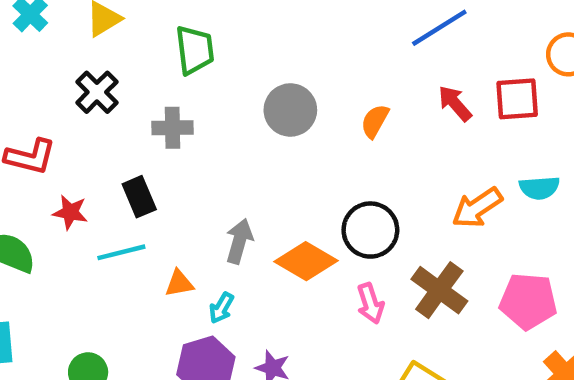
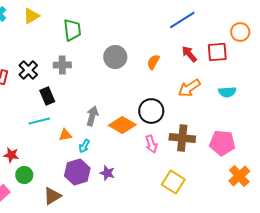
black cross: (97, 92) -> (28, 70), moved
orange arrow: (477, 208) -> (189, 88), moved
red star: (70, 212) -> (11, 155), moved
brown cross: (439, 290) -> (182, 138), turned -30

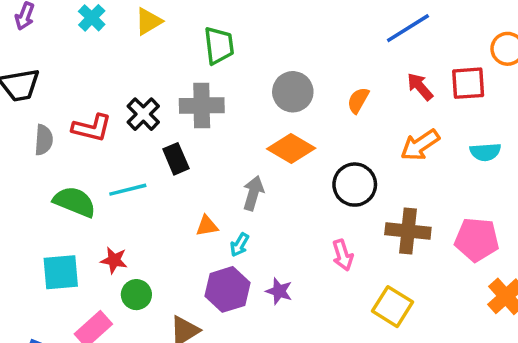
gray cross: (62, 65) -> (202, 106), size x1.4
cyan line: (39, 121) -> (128, 190), moved
orange diamond: (122, 125) -> (291, 148), moved
pink arrow: (151, 144) -> (343, 255), moved

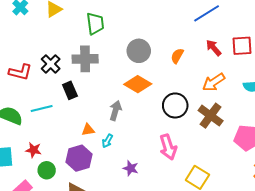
brown cross: (408, 231) -> (211, 116), moved, turned 30
pink arrow: (343, 255) -> (168, 147), size x1.4
purple hexagon: (227, 289) -> (79, 158), moved

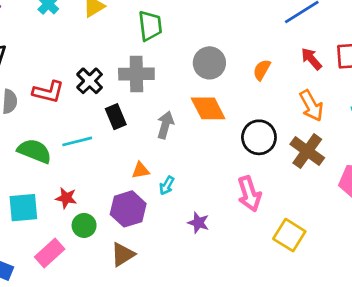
orange arrow: (214, 82) -> (311, 106), turned -85
orange diamond: (138, 84) -> (208, 108), turned 32
gray arrow: (115, 111) -> (165, 125), moved

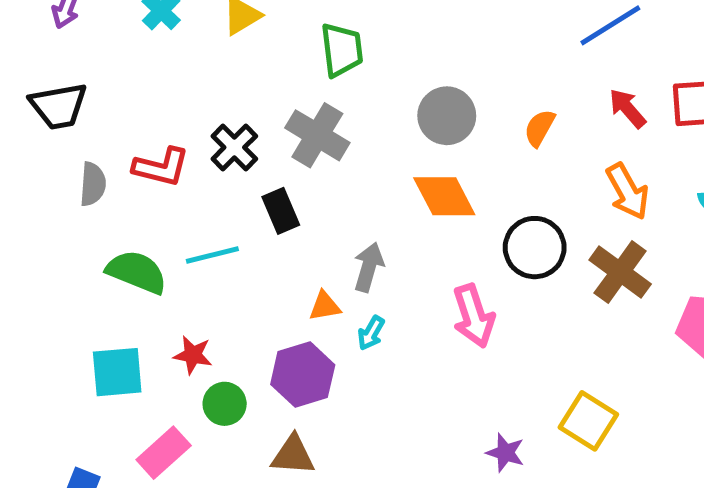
gray cross: (136, 74) -> (317, 135), turned 32
gray arrow: (165, 125) -> (369, 267), moved
pink arrow: (249, 194) -> (474, 316), moved
purple star: (198, 223) -> (505, 453), moved
brown triangle: (123, 254) -> (293, 455), turned 36

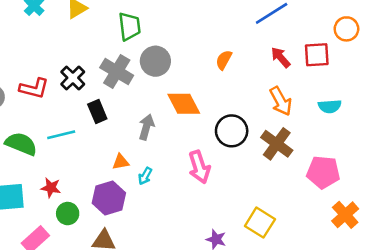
gray circle: (447, 116) -> (155, 61), moved
orange semicircle: (540, 128) -> (224, 60), moved
gray arrow: (369, 267) -> (146, 127), moved

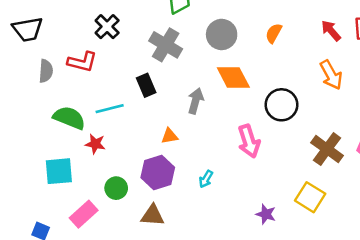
gray circle: (155, 61) -> (222, 34), moved
black cross: (73, 78) -> (107, 27), moved
brown cross: (277, 144) -> (327, 149), moved
cyan arrow: (145, 176) -> (206, 179), moved
red star: (51, 188) -> (95, 144), moved

